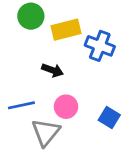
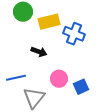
pink circle: (66, 107) -> (59, 79), moved
blue square: (109, 117) -> (81, 87), turned 35

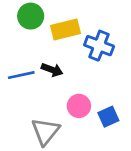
blue line: (16, 78) -> (21, 75), moved

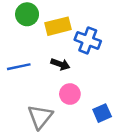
black arrow: (52, 70) -> (60, 64), moved
blue square: (108, 117) -> (102, 113), moved

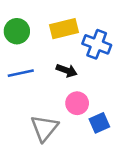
green circle: (27, 14) -> (17, 31), moved
blue square: (102, 113) -> (99, 123), moved

